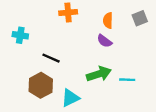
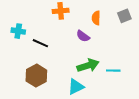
purple semicircle: (104, 41) -> (83, 36), moved
black line: (51, 58) -> (40, 43), moved
cyan triangle: (70, 98) -> (76, 87), moved

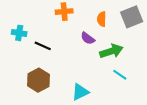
gray square: (124, 16) -> (132, 17), size x1.5
green arrow: (88, 65) -> (111, 51), moved
cyan line: (113, 71) -> (120, 75), turned 32

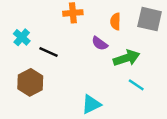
gray square: (132, 17) -> (150, 19), turned 35
cyan cross: (19, 33) -> (22, 37), turned 32
brown hexagon: (38, 80) -> (30, 82), moved

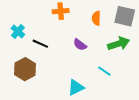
purple semicircle: (100, 43) -> (80, 45), moved
green arrow: (126, 58) -> (119, 44), moved
cyan line: (136, 85) -> (104, 71), moved

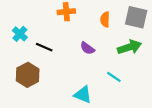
cyan triangle: (76, 87) -> (83, 95), turned 48

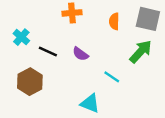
green arrow: (129, 47) -> (141, 52), turned -30
purple semicircle: (87, 48) -> (80, 54), moved
cyan line: (114, 77) -> (112, 77), moved

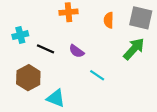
cyan cross: (21, 37) -> (20, 35), turned 35
cyan line: (112, 77) -> (97, 75), moved
cyan triangle: (90, 103) -> (56, 98), moved

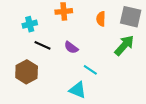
cyan cross: (20, 35) -> (30, 24), moved
cyan triangle: (56, 98) -> (78, 90), moved

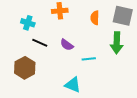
cyan cross: (30, 24) -> (28, 23), turned 32
green arrow: (124, 45) -> (117, 43), turned 140
cyan line: (90, 70) -> (89, 59), moved, turned -40

